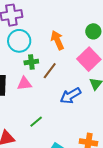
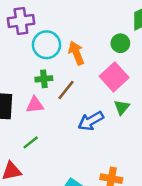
cyan circle: (19, 41) -> (47, 45), moved
green line: (36, 122) -> (31, 142), moved

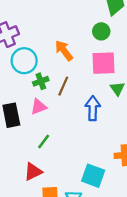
cyan circle: (47, 45) -> (24, 61), moved
pink square: (114, 77) -> (103, 63), turned -35
blue arrow: (91, 121) -> (93, 108), turned 135

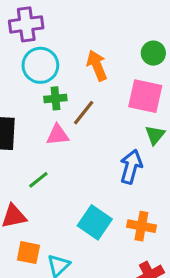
pink triangle: (39, 107) -> (58, 135), moved
blue arrow: (93, 108) -> (131, 167), moved
cyan square: (93, 176) -> (95, 222), moved

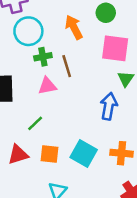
green circle: (153, 53) -> (106, 13), moved
brown line: (84, 113) -> (67, 66), turned -50
orange square: (28, 253) -> (50, 154), moved

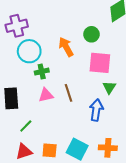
brown line: (67, 66) -> (68, 93), moved
green line: (35, 123) -> (26, 126), moved

